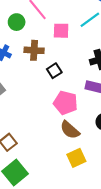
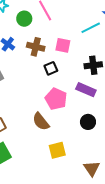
pink square: (61, 31) -> (63, 45), moved
brown semicircle: (70, 130) -> (41, 122), moved

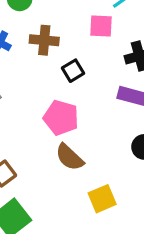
pink square: (63, 45) -> (101, 26), moved
pink pentagon: (56, 99) -> (61, 118), moved

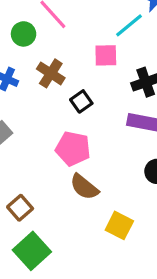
brown cross: (44, 40) -> (51, 73), turned 32
yellow square: (102, 199) -> (119, 225), turned -36

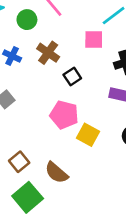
brown semicircle: (84, 187) -> (56, 173), moved
yellow square: (119, 225) -> (88, 135), moved

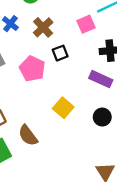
pink square: (94, 39) -> (86, 24), turned -36
pink pentagon: (64, 115) -> (32, 69), moved

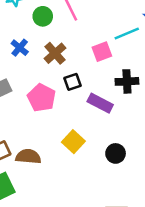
purple rectangle: (101, 79) -> (100, 103), moved
brown semicircle: (28, 135) -> (28, 156), moved, turned 130

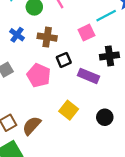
brown cross: (55, 53) -> (47, 37), turned -36
brown semicircle: (28, 156) -> (32, 126), turned -48

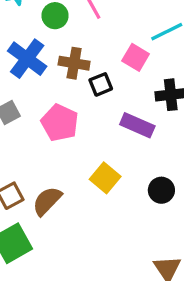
pink square: (86, 33) -> (136, 57), turned -35
blue cross: (17, 35) -> (27, 59), size x1.6
black square: (64, 60) -> (101, 84), moved

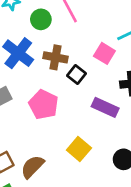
black square: (101, 84) -> (76, 75), turned -30

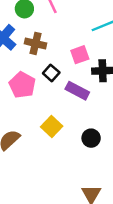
pink square: (104, 53) -> (80, 55), moved, turned 36
black square: (76, 75) -> (51, 73), moved

